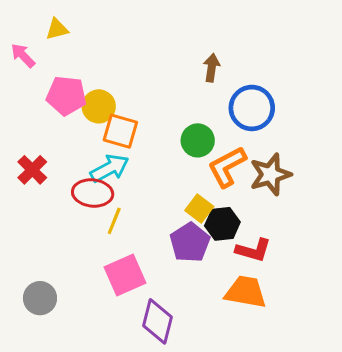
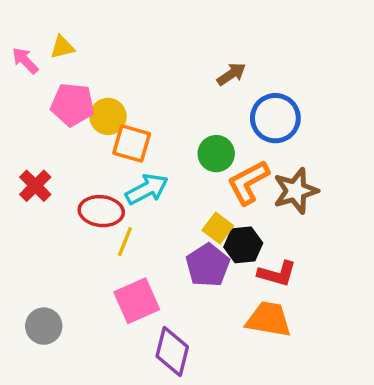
yellow triangle: (57, 29) -> (62, 47), moved
brown arrow: (212, 68) -> (231, 74), turned 48
cyan arrow: (110, 168) -> (147, 189), moved

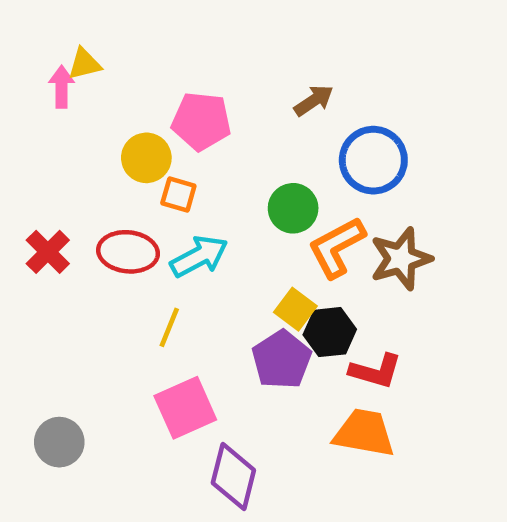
pink arrow: (25, 61) -> (62, 87), moved, turned 44
pink pentagon: (72, 105) -> (201, 121), moved
orange square: (132, 143) -> (178, 195), size x0.7
red ellipse: (101, 211) -> (128, 252), moved

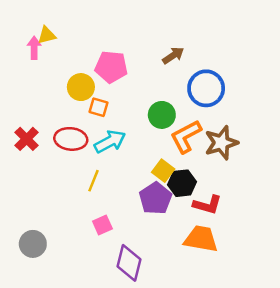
pink square: (185, 408) -> (102, 225), size x0.6

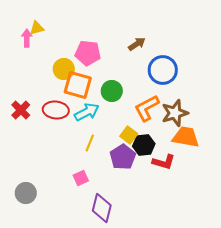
orange square: (99, 107) -> (78, 85), size x1.8
green circle: (162, 115) -> (112, 91), moved
yellow line: (94, 181) -> (90, 143), moved
orange trapezoid: (201, 239) -> (186, 137), moved

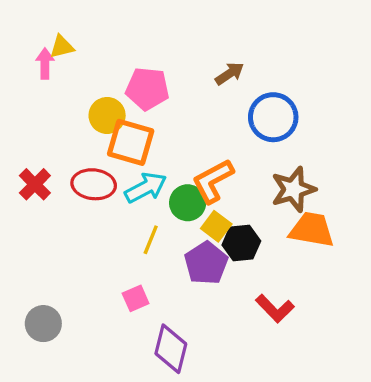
green circle: (112, 91) -> (188, 203), moved
orange L-shape: (147, 108) -> (213, 181), moved
red L-shape: (164, 162) -> (275, 308), moved, turned 30

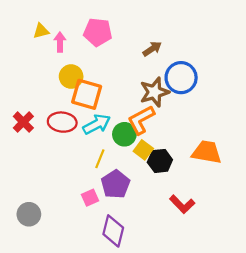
pink arrow: (45, 63) -> (60, 42), moved
pink pentagon: (147, 89) -> (98, 32), moved
brown star: (293, 189) -> (154, 92), moved
purple pentagon: (206, 263) -> (116, 184), moved

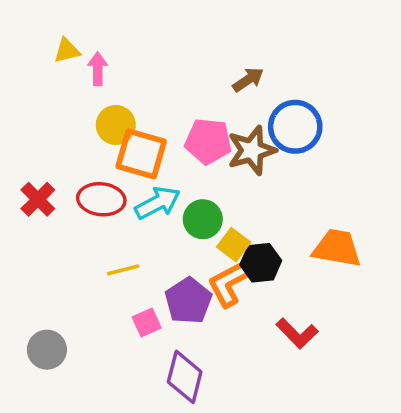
pink pentagon: (98, 32) -> (208, 141), moved
orange L-shape: (141, 120) -> (230, 283), moved
yellow line: (100, 159) -> (123, 270), moved, turned 54

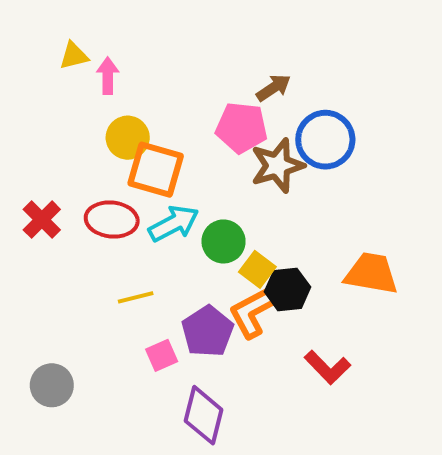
pink pentagon: (208, 141) -> (241, 128), moved

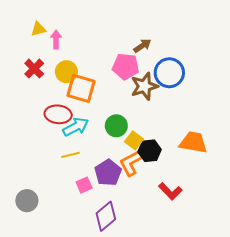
red cross: (42, 220) -> (34, 69), moved
cyan arrow: (174, 224) -> (76, 127), moved
purple diamond: (204, 415) -> (106, 216), turned 36

